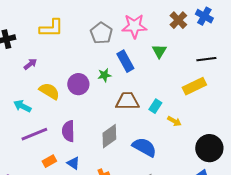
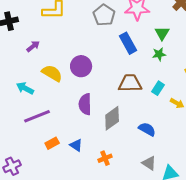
green star: (104, 75) -> (159, 54), moved
purple semicircle: (68, 131) -> (85, 104), moved
blue semicircle: (144, 147) -> (147, 129), size x0.7

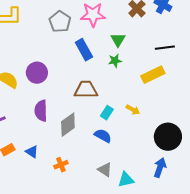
cyan rectangle: (158, 88) -> (107, 113), moved

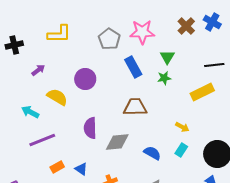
purple circle: (37, 73) -> (85, 79), moved
cyan rectangle: (107, 113) -> (181, 150), moved
gray diamond: (68, 125) -> (117, 142), turned 30

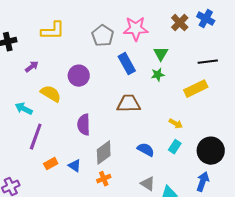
purple line: (42, 140) -> (36, 137), turned -48
gray diamond: (117, 142) -> (104, 153), moved, turned -30

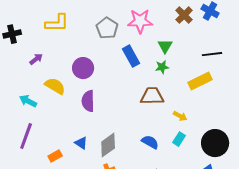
brown trapezoid: (129, 104) -> (152, 96), moved
purple semicircle: (84, 125) -> (88, 101), moved
purple line: (36, 137) -> (26, 136), moved
blue triangle: (75, 166) -> (81, 143), moved

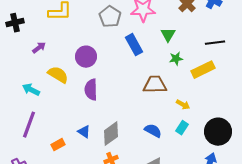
green star: (162, 67) -> (176, 59), moved

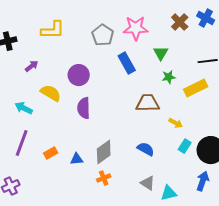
cyan rectangle: (182, 128) -> (185, 146), moved
blue triangle: (84, 132) -> (77, 159), moved, turned -40
orange rectangle: (58, 145) -> (51, 153), moved

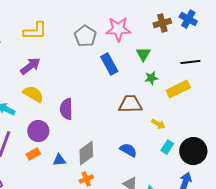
brown cross: (180, 22) -> (162, 23), turned 30
purple arrow: (32, 66) -> (30, 66), moved, size x1.5
purple circle: (79, 75) -> (38, 131), moved

